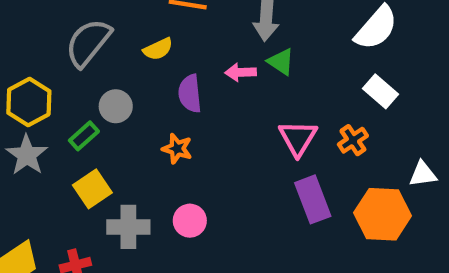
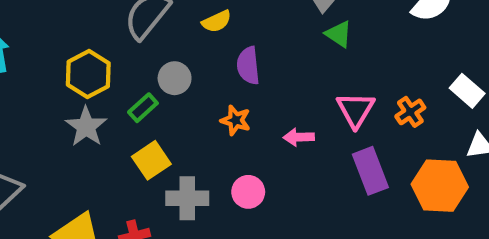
pink arrow: (241, 72) -> (299, 137), moved
white rectangle: (380, 91) -> (467, 91), moved

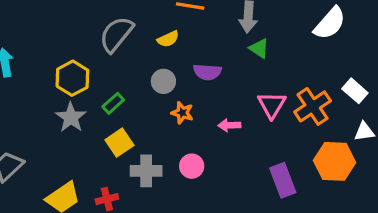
purple semicircle: (248, 66) -> (207, 72), moved, turned -80
gray circle: (175, 78) -> (163, 81), moved
orange cross: (410, 112) -> (313, 106), size x1.6
purple rectangle: (370, 171) -> (283, 180), moved

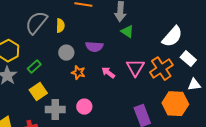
white semicircle: (330, 23) -> (172, 37), moved
yellow semicircle: (168, 39) -> (60, 26), moved, turned -64
pink arrow: (229, 125) -> (108, 73), moved, turned 40

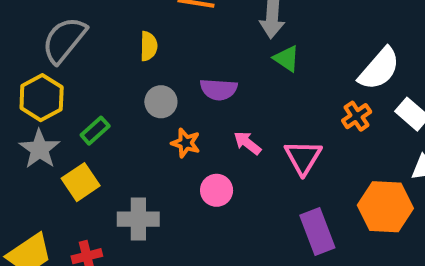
gray semicircle: (36, 23) -> (64, 40), moved
pink triangle: (135, 68) -> (303, 157), moved
orange cross: (161, 69) -> (357, 116), moved, size x0.6
yellow square: (38, 92) -> (81, 182), moved
pink circle: (84, 107) -> (217, 190), moved

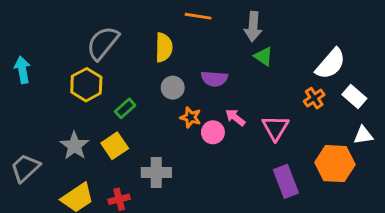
yellow semicircle: (149, 46) -> (164, 47), size x1.4
gray star: (39, 149) -> (74, 146), moved
pink circle: (217, 190) -> (213, 132), moved

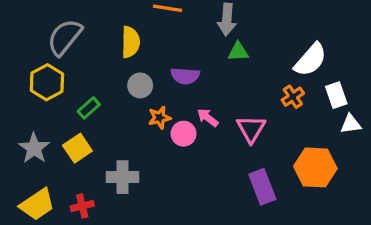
green triangle: (264, 56) -> (238, 52), turned -36
white rectangle: (354, 97) -> (336, 95), turned 30
orange star: (191, 117) -> (159, 118), turned -30
white triangle: (363, 135) -> (351, 124), moved

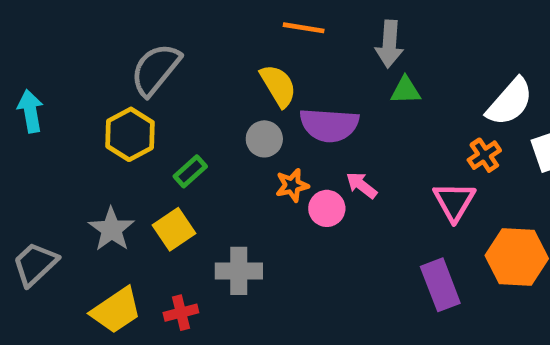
yellow semicircle: (130, 42) -> (278, 86), moved, turned -32
purple semicircle: (185, 76) -> (329, 125), size x1.4
pink triangle: (251, 129) -> (454, 201), moved

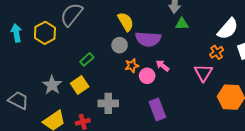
yellow hexagon: (130, 134) -> (45, 33), moved
gray trapezoid: (35, 264) -> (18, 100), turned 70
purple rectangle: (440, 285) -> (157, 110), moved

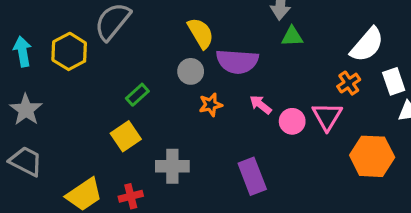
pink circle: (147, 76) -> (292, 121), moved
gray star: (52, 85) -> (26, 110), moved

